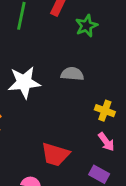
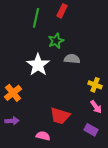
green star: (86, 26) -> (56, 41), moved
white star: (24, 82) -> (38, 65), turned -30

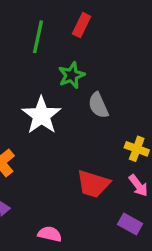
gray semicircle: (72, 59) -> (98, 105), turned -119
red trapezoid: (60, 116) -> (93, 184), moved

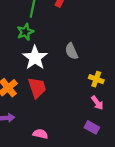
green star: (72, 75) -> (25, 32), moved
red trapezoid: (93, 184) -> (37, 88), moved, turned -125

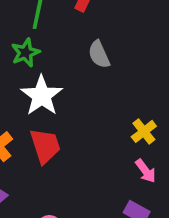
gray semicircle: (71, 51) -> (99, 54), moved
yellow cross: (96, 79) -> (144, 131), turned 32

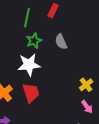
green star: (25, 53) -> (34, 41), moved
white star: (42, 96) -> (29, 65), turned 30

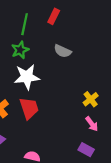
green star: (34, 41) -> (20, 50), moved
gray semicircle: (61, 42) -> (63, 51), turned -42

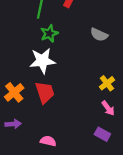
green star: (20, 50) -> (49, 34), moved
gray semicircle: (63, 51) -> (99, 35), moved

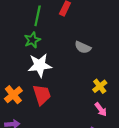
green star: (49, 34) -> (32, 40), moved
gray semicircle: (99, 35) -> (83, 47), moved

